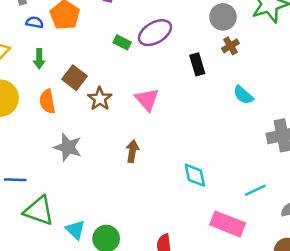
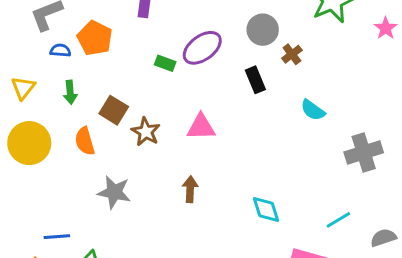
gray circle: (223, 17) -> (263, 30), moved
pink triangle: (147, 100) -> (201, 127), turned -45

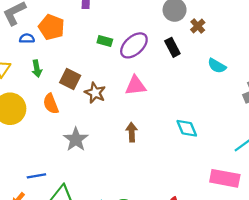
purple ellipse: (202, 48) -> (134, 45), moved
gray star: (114, 192) -> (76, 139), turned 30
cyan diamond: (266, 210) -> (187, 128), moved

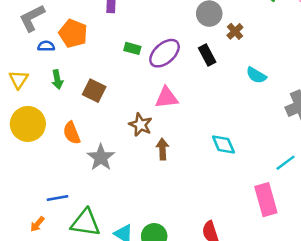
brown star: (95, 93) -> (140, 125), moved
orange semicircle: (51, 104) -> (72, 133), moved
pink rectangle: (225, 178) -> (266, 200), turned 64

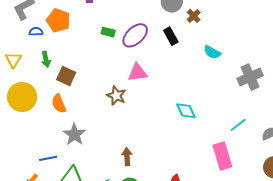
brown square: (94, 91) -> (66, 76), moved
brown arrow: (162, 149) -> (127, 157), moved
gray star: (101, 157) -> (74, 134), moved

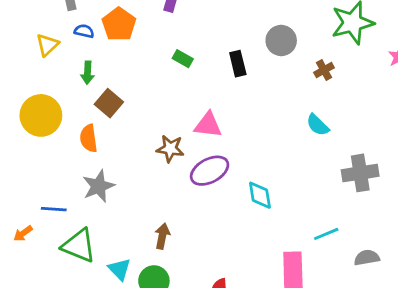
brown cross: (194, 16) -> (324, 70), moved
purple ellipse: (135, 35) -> (210, 171), moved
black rectangle: (171, 36) -> (238, 64), moved
yellow triangle: (14, 60) -> (47, 45), moved
brown star: (116, 96) -> (170, 149), turned -30

